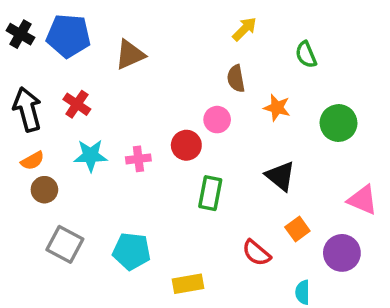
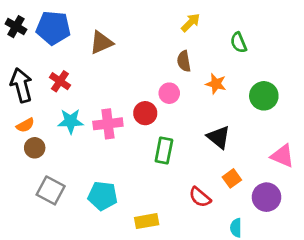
pink cross: (138, 159) -> (108, 124), size x1.5

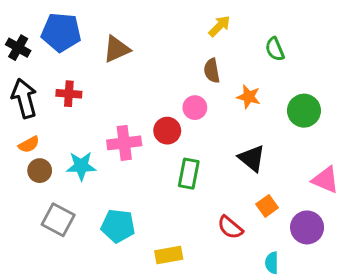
black cross: (16, 27) -> (18, 48), moved
red cross: (60, 81) -> (69, 94), turned -30
cyan star: (71, 121) -> (81, 166), moved

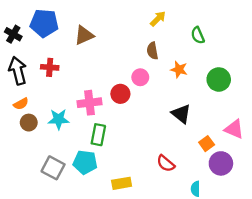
green rectangle: (189, 174) -> (98, 135), moved
orange square: (267, 206) -> (207, 144), moved
gray square: (58, 220) -> (53, 168), moved

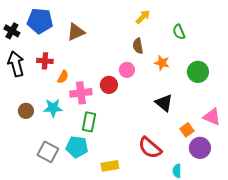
orange semicircle: (21, 104) -> (63, 77), moved, turned -32
red semicircle: (166, 163) -> (150, 148), size x1.4

